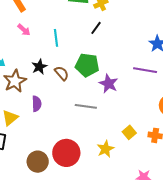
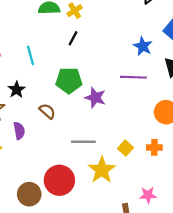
brown semicircle: (62, 73) -> (47, 111), moved
gray line: (86, 106) -> (83, 142), moved
yellow star: (105, 149) -> (102, 170), size x1.4

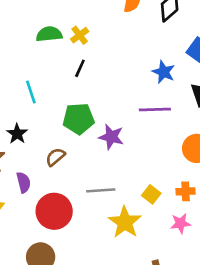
brown semicircle: (47, 111) -> (55, 157), turned -77
red circle: (59, 180) -> (54, 211), moved
pink star: (148, 195) -> (181, 223), moved

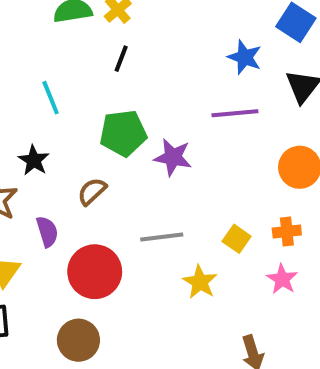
yellow star: (125, 222) -> (200, 282), size x0.7
pink star: (181, 223) -> (282, 279), turned -30

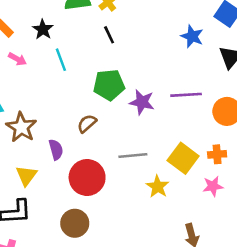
black line: (121, 59) -> (109, 35), turned -48
purple line: (235, 113) -> (186, 95), moved
black star: (34, 160) -> (43, 29), moved
yellow square: (237, 239) -> (183, 158), size x1.6
pink star: (282, 279) -> (213, 186), turned 30

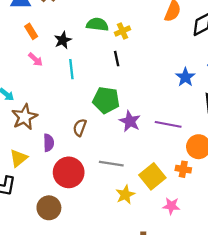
brown semicircle: (87, 123) -> (80, 128), turned -42
orange cross: (217, 154) -> (183, 169), moved

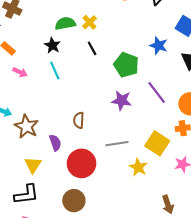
black star: (63, 40) -> (52, 45), moved
green pentagon: (106, 100) -> (126, 65), moved, turned 30
purple line: (168, 124) -> (157, 93), turned 60

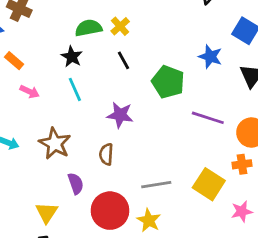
purple line: (157, 93) -> (208, 118), turned -35
purple star: (122, 101) -> (120, 115), moved
brown star: (26, 126) -> (55, 143), moved
yellow star: (138, 167) -> (149, 220), moved

